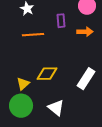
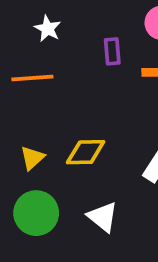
orange line: (33, 35) -> (32, 78), moved
yellow triangle: (23, 84) -> (32, 158), moved

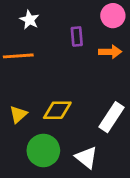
green circle: (36, 213) -> (43, 150), moved
white triangle: (103, 217) -> (86, 157), moved

